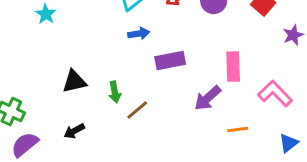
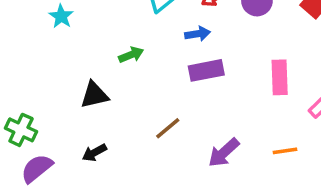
blue arrow: (139, 34) -> (198, 34), moved
green arrow: (115, 92) -> (131, 55), moved, turned -102
purple arrow: (208, 98) -> (224, 153), moved

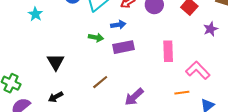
green arrow: (131, 55) -> (96, 37), moved, turned 32
black triangle: (94, 95) -> (56, 62), turned -48
orange line: (285, 151) -> (182, 93), moved

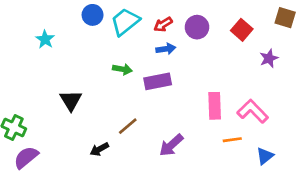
blue arrow: (118, 25) -> (166, 49), moved
pink rectangle: (168, 51) -> (215, 106), moved
black arrow: (56, 97) -> (99, 149), moved

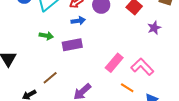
pink rectangle: (215, 106) -> (114, 63), turned 42
orange line: (232, 140) -> (127, 88), turned 40

